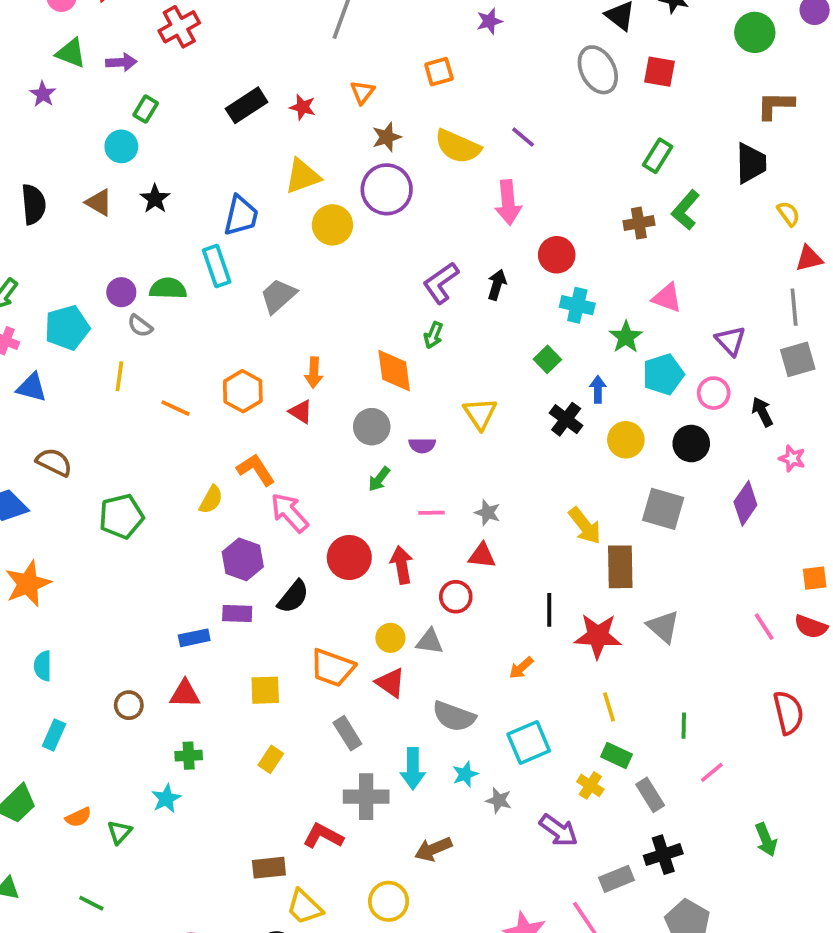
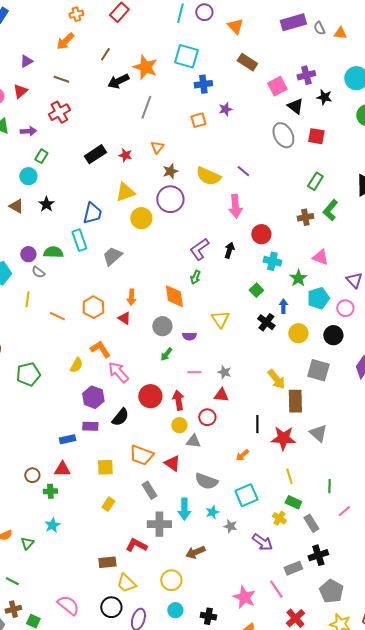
orange square: (439, 72) -> (198, 120), moved
yellow circle: (390, 638) -> (179, 425), moved
green cross: (189, 756) -> (50, 491), moved

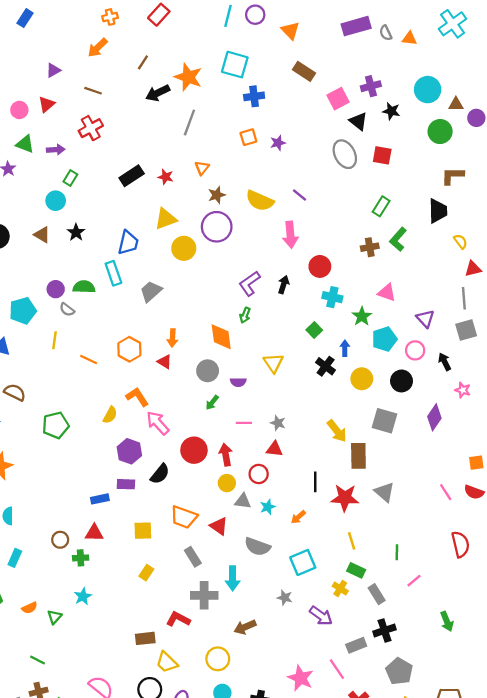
purple star: (225, 109) -> (278, 143), moved
cyan star: (212, 512) -> (268, 507), moved

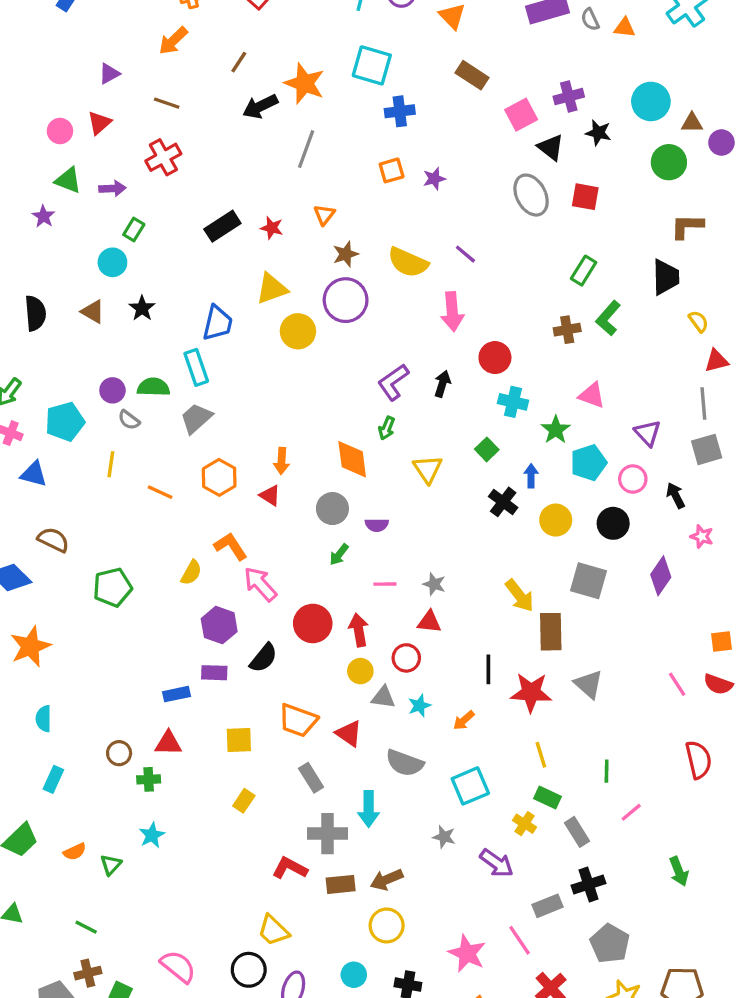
gray trapezoid: (151, 291) -> (196, 418), moved
yellow triangle: (273, 363) -> (428, 469), moved
brown rectangle: (145, 638) -> (341, 884), moved
yellow circle: (218, 659) -> (387, 925), moved

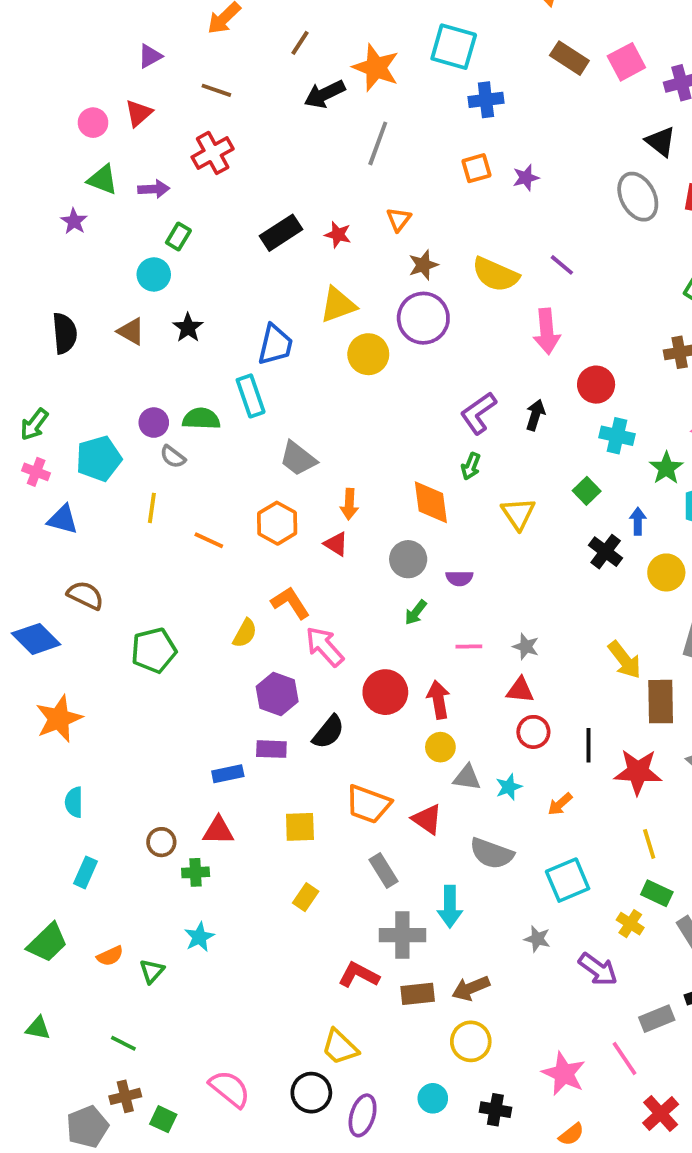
pink square: (521, 115) -> (626, 62), moved
gray trapezoid: (196, 418) -> (298, 459), moved, turned -100
red circle: (406, 658) -> (533, 732), moved

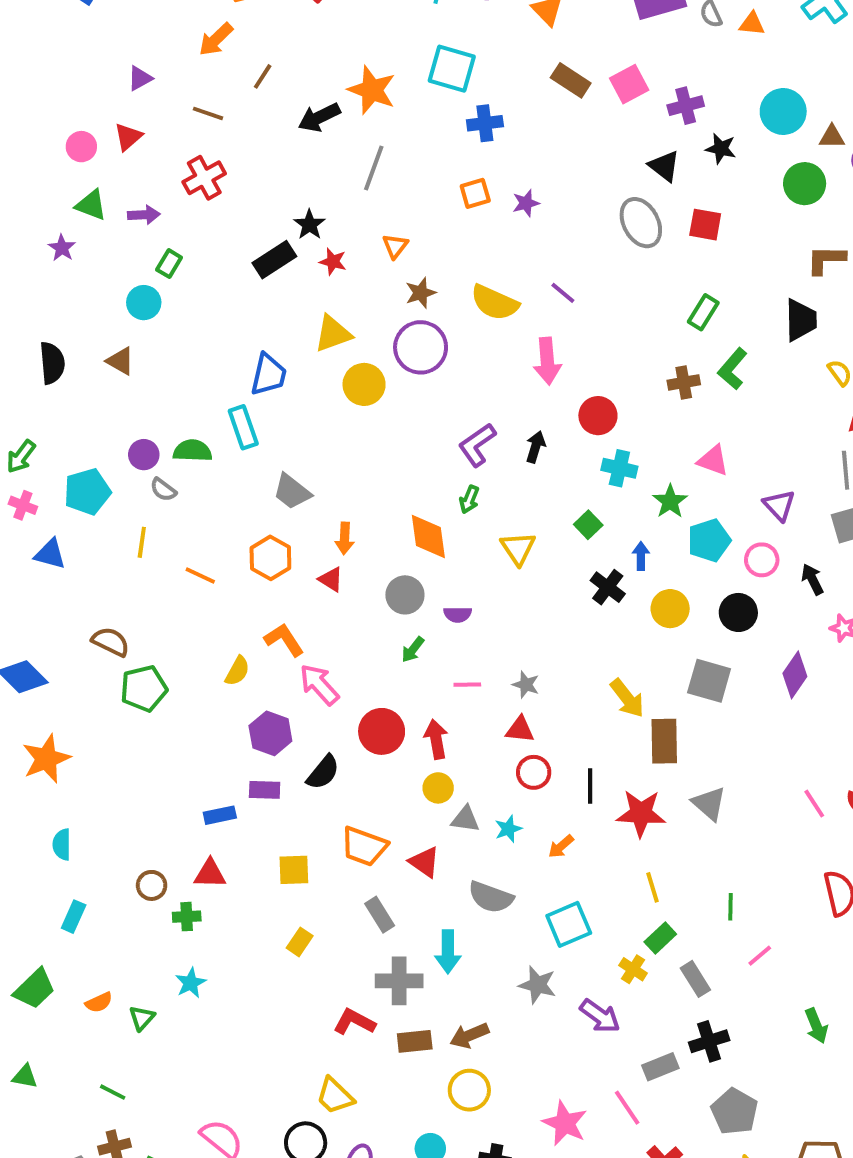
brown line: (300, 43) -> (263, 76), moved
black star: (188, 328) -> (309, 225), moved
brown semicircle: (85, 595) -> (111, 642), moved
green rectangle: (657, 893) -> (660, 938), turned -68
gray star: (537, 939) -> (538, 985), size x1.4

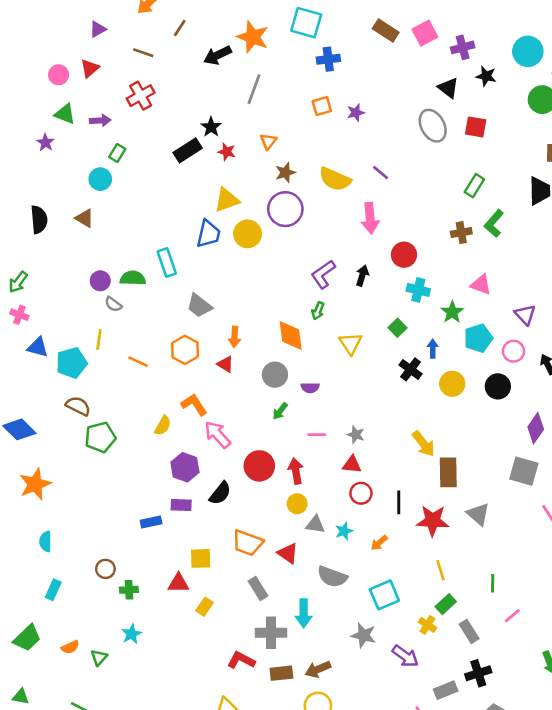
blue trapezoid: (269, 375) -> (208, 234), moved
cyan pentagon: (87, 492) -> (72, 363), moved
gray square: (709, 681) -> (524, 471), moved
red triangle: (210, 874) -> (178, 583), moved

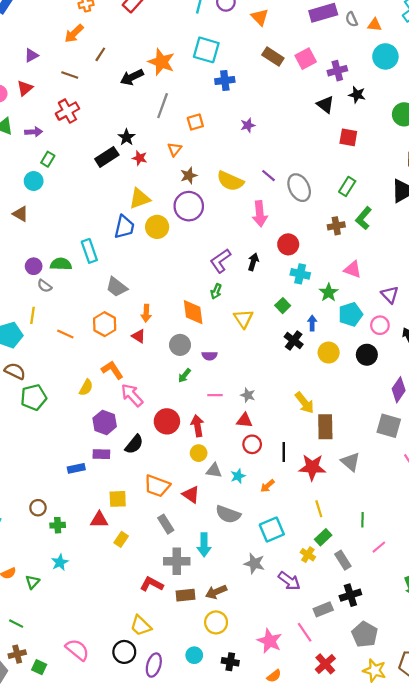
cyan circle: (528, 51) -> (385, 56), moved
orange square: (322, 106) -> (195, 122), moved
gray ellipse: (433, 126) -> (299, 188), moved

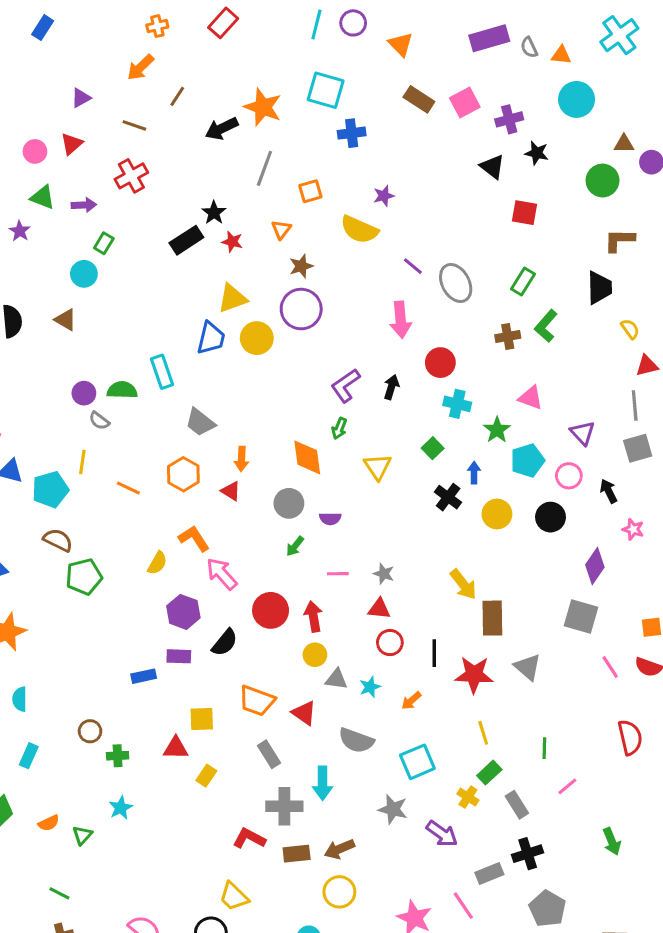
yellow semicircle: (230, 181) -> (359, 229), moved

